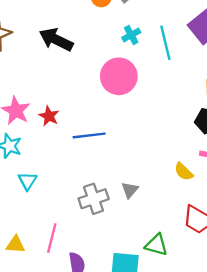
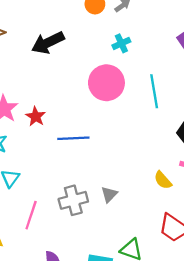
black arrow: (56, 40) -> (48, 43), turned -56
cyan line: (165, 43) -> (154, 91), moved
pink line: (52, 238) -> (31, 215), moved

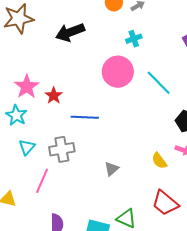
cyan line: (154, 91) -> (159, 83), turned -40
gray cross: (73, 200) -> (62, 149), moved

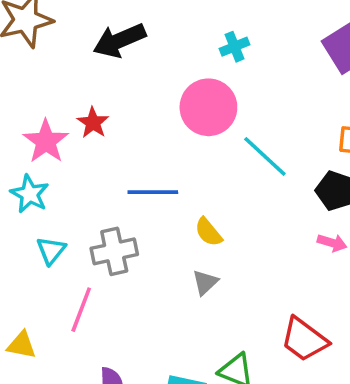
cyan line: (159, 83) -> (265, 156), moved
red star: (54, 96) -> (93, 123), moved
yellow semicircle: (159, 161) -> (208, 232), moved

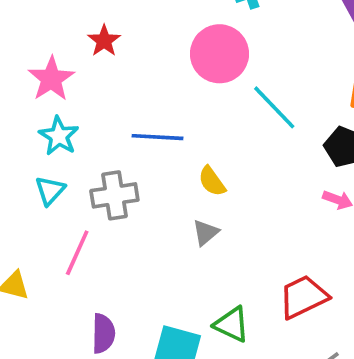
red star: (93, 123) -> (104, 41), moved
cyan star: (30, 194) -> (59, 136), moved
red trapezoid: (304, 339) -> (303, 297), turned 114

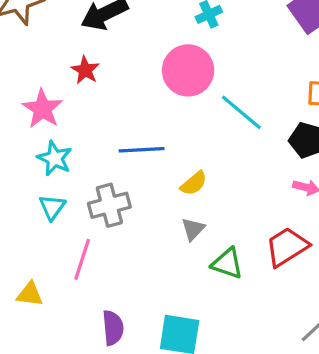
yellow semicircle: (212, 181) -> (194, 183), turned -88
red trapezoid: (303, 297) -> (287, 247), moved
green triangle: (232, 324) -> (227, 263), moved

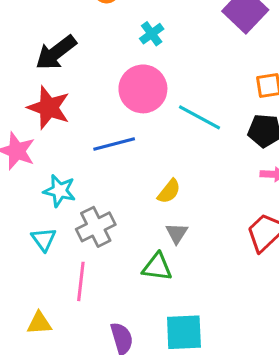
red star: (85, 70) -> (49, 108), size x1.6
blue line: (142, 150) -> (114, 144), moved
cyan star: (55, 158) -> (60, 191), moved
green triangle: (227, 263) -> (157, 267), moved

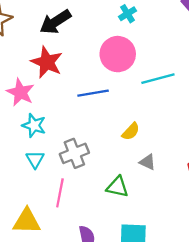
cyan line: (200, 117) -> (158, 79), turned -48
cyan star: (60, 191) -> (34, 125), moved
gray triangle: (177, 233) -> (148, 162), moved, turned -42
yellow triangle: (39, 323) -> (27, 221), size x1.5

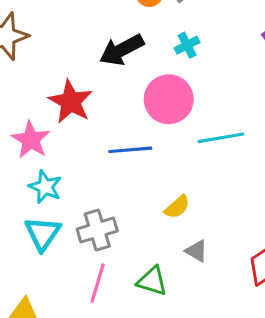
black arrow: (55, 22) -> (122, 50), moved
cyan triangle: (35, 159) -> (43, 233), size x1.4
pink line: (60, 193) -> (98, 283), moved

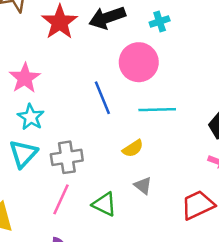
red star: (71, 102) -> (60, 22), moved
cyan line: (221, 138) -> (157, 110), moved
blue line: (130, 150) -> (102, 98), turned 64

